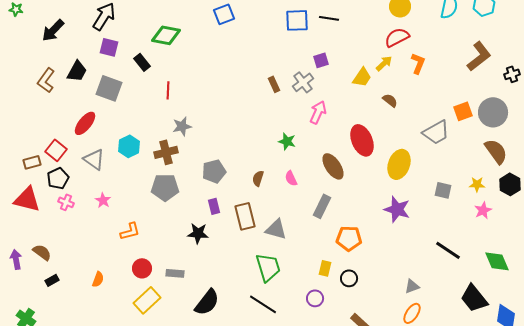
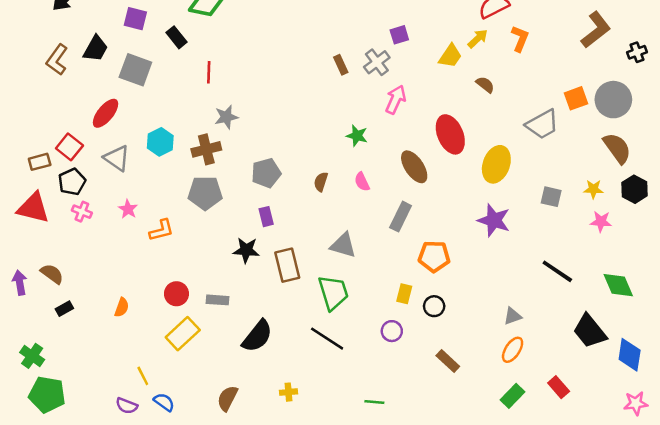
pink star: (483, 210) -> (601, 222), turned 30
brown rectangle: (245, 216) -> (287, 265), moved
orange L-shape: (130, 231) -> (162, 230), moved

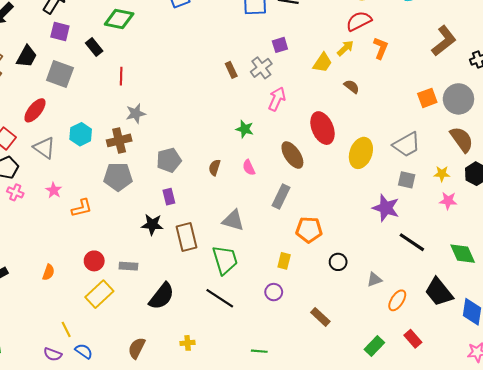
gray trapezoid: (542, 124) -> (407, 145), moved
purple star: (494, 220) -> (386, 208), moved
black circle: (434, 306) -> (338, 262), moved
orange ellipse: (513, 350) -> (397, 300), moved

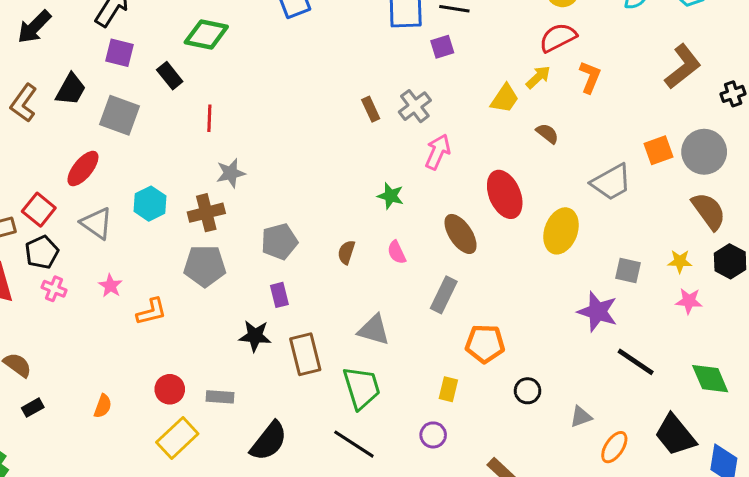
purple square: (280, 45) -> (442, 47), moved
gray trapezoid: (407, 145) -> (611, 182), moved

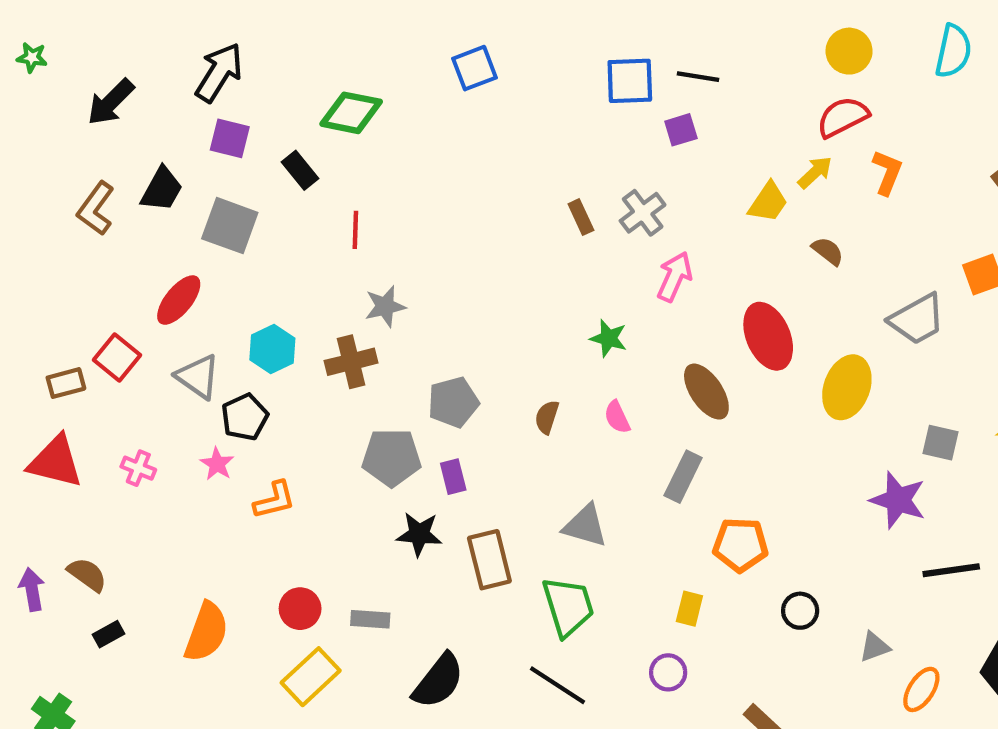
black pentagon: (42, 252) -> (245, 417), moved
gray pentagon: (205, 266) -> (392, 458), moved
black line: (636, 362) -> (951, 570), turned -42
orange semicircle: (103, 406) -> (206, 632), size x1.8

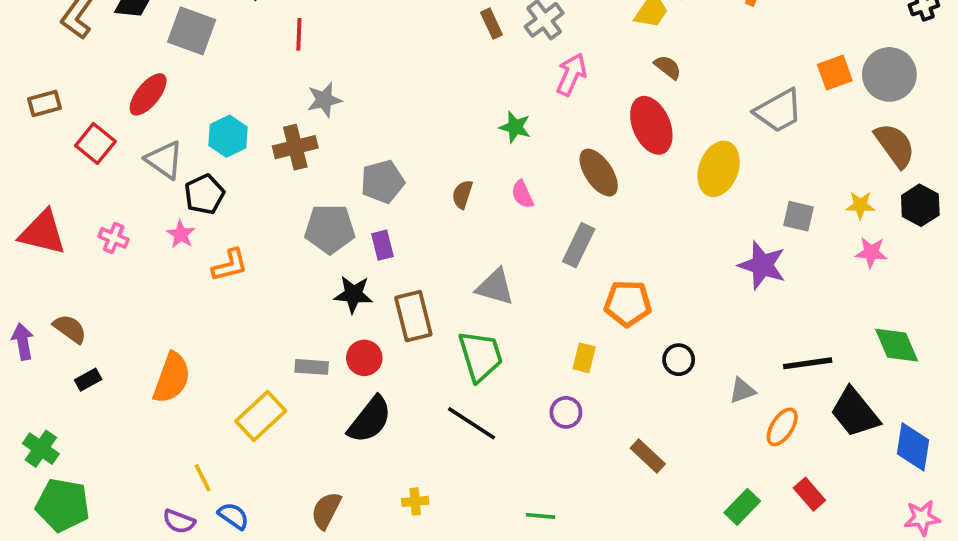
brown semicircle: (828, 251) -> (668, 67), moved
brown rectangle: (66, 383) -> (45, 103), moved
black line: (951, 570) -> (808, 363), moved
red circle: (300, 609) -> (364, 358), moved

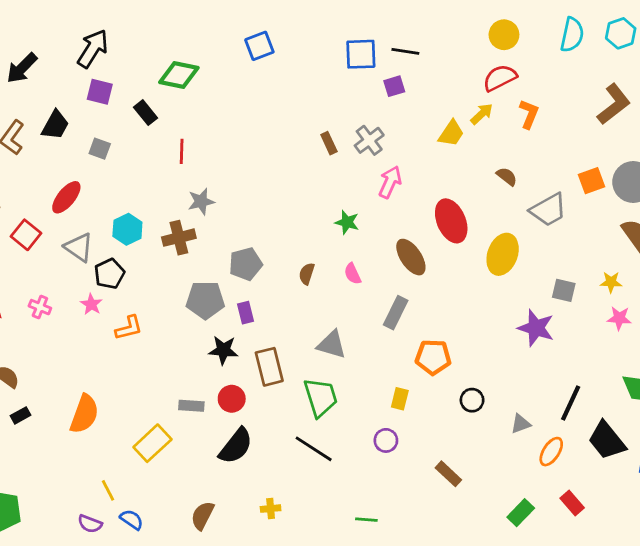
gray square: (192, 31) -> (100, 149), size x0.6
brown semicircle: (668, 67) -> (507, 176), moved
black line: (808, 363) -> (571, 403), turned -57

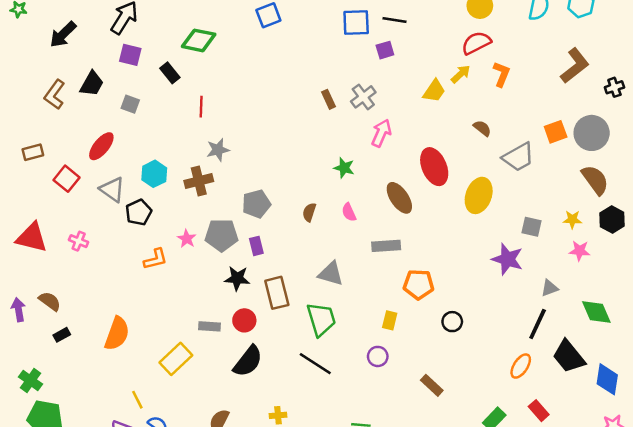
pink star: (91, 304) -> (187, 239), moved
gray rectangle: (396, 313) -> (386, 246), turned 60
gray triangle: (521, 424) -> (550, 288), moved

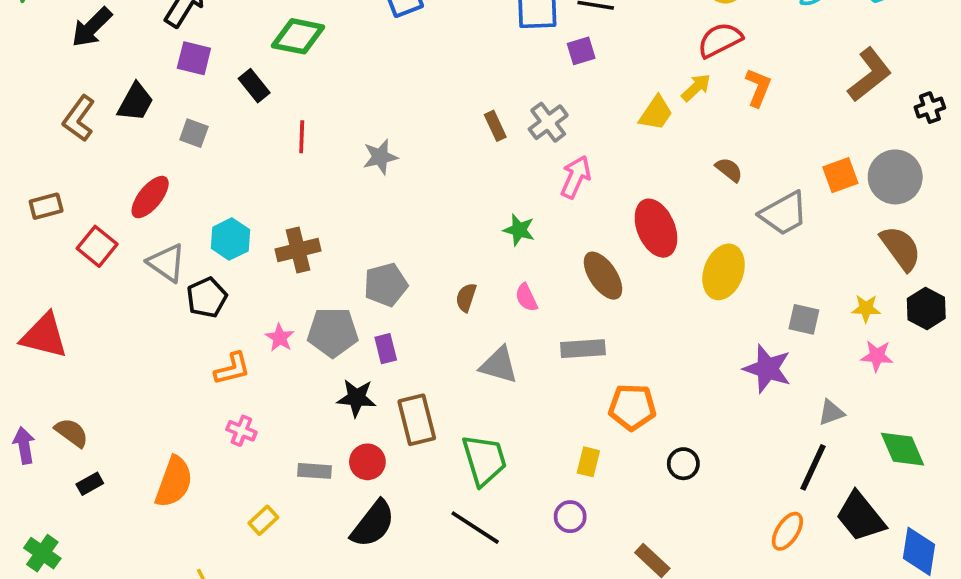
gray star: (218, 150) -> (380, 157), moved
pink cross: (79, 241) -> (241, 431), moved
gray triangle: (331, 274) -> (499, 365), moved
yellow rectangle: (176, 359) -> (263, 520), size x0.6

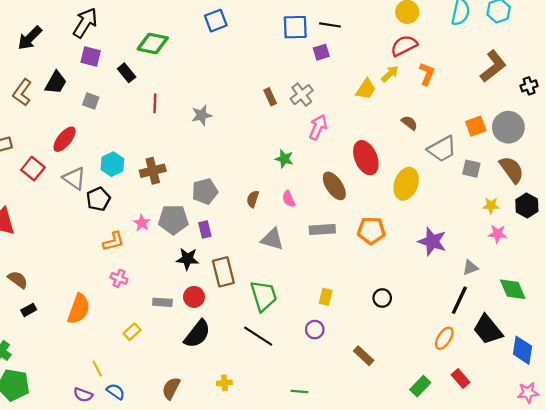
gray square: (804, 319) -> (471, 169), moved
orange pentagon: (632, 407) -> (371, 231), moved

